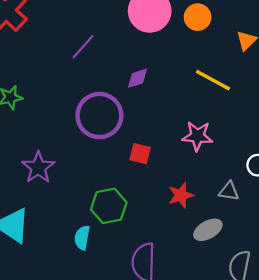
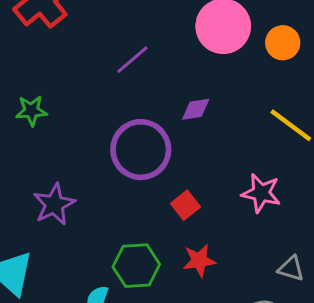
red square: (140, 154) -> (185, 205), turned 30
red star: (181, 195) -> (199, 260), moved

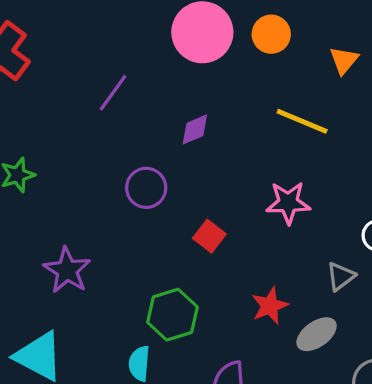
purple circle: (141, 150) -> (146, 188), size x0.6
red star: (199, 260) -> (270, 306), moved
gray triangle: (291, 269) -> (341, 276), turned -40

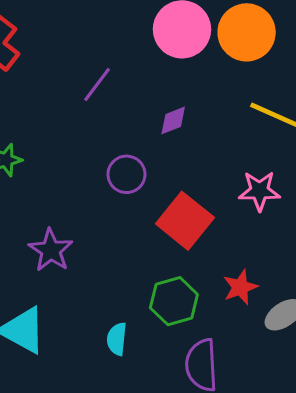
orange circle: (271, 34) -> (247, 32), size x1.6
red square: (209, 236) -> (185, 221), size x1.8
green hexagon: (172, 315) -> (174, 301), moved

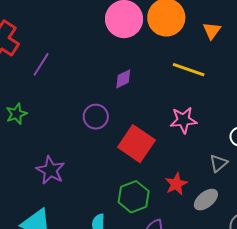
purple line: (97, 84) -> (41, 64), moved

